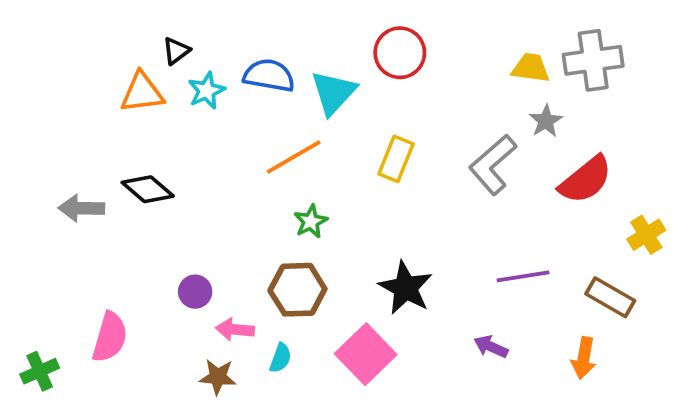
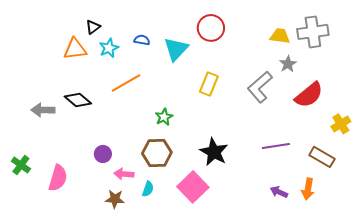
blue semicircle: (269, 76) -> (142, 40), size x0.6
orange line: (294, 157) -> (126, 83), moved
purple arrow: (491, 347) -> (279, 192), moved
green cross: (40, 371) -> (21, 165), moved, turned -30

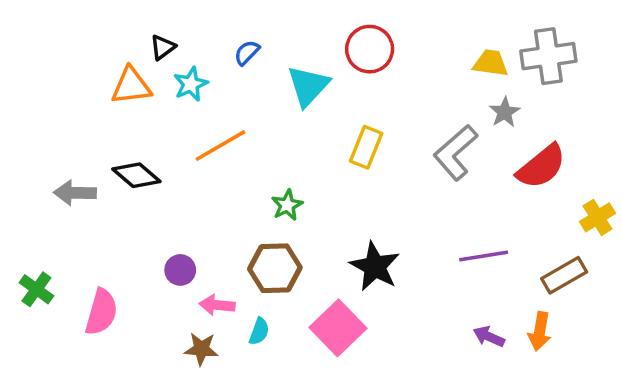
blue semicircle: (142, 40) -> (247, 53), moved, turned -56
brown rectangle: (322, 157) -> (564, 275), turned -60

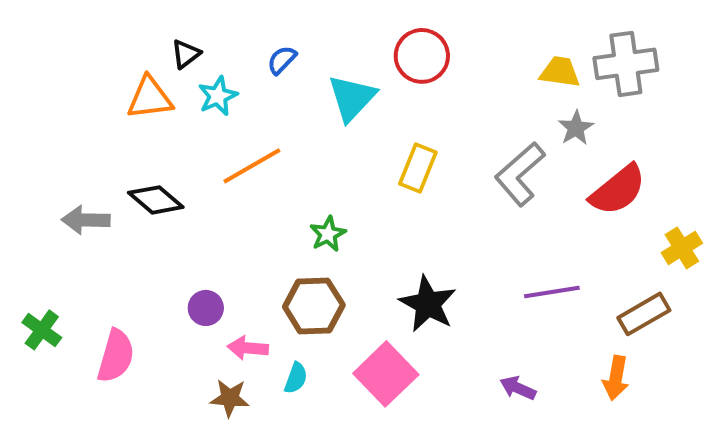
purple arrow: (489, 337) -> (518, 388), moved

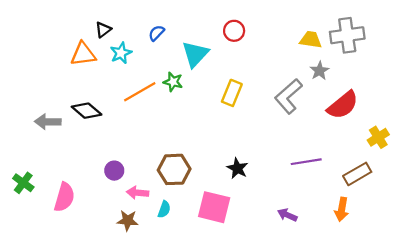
red circle: (422, 56) -> (234, 31), size x0.7
green star: (328, 234) -> (173, 82), moved, turned -30
black star: (428, 304) -> (237, 168), size x0.7
pink square: (386, 374) -> (214, 207), turned -32

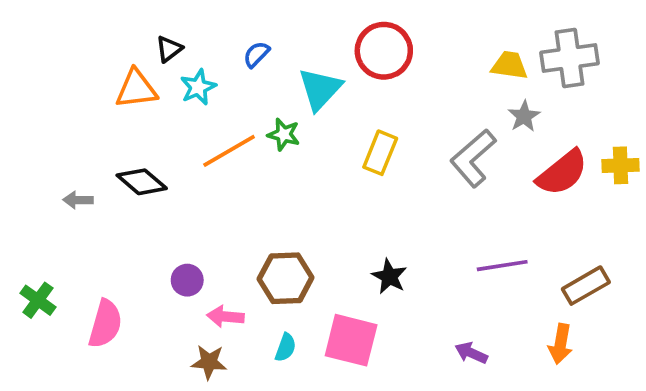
red circle: (234, 31) -> (384, 51), size x1.6
gray arrow: (48, 122) -> (78, 200), size x0.7
yellow cross: (378, 137) -> (621, 165), moved, turned 30
cyan semicircle: (164, 209) -> (286, 347), moved

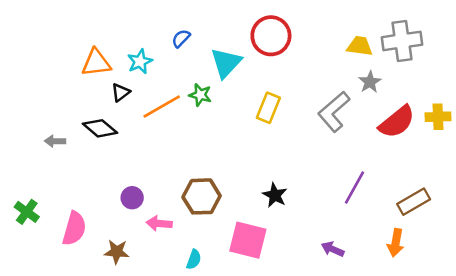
black triangle: (169, 49) -> (121, 92), moved
purple line: (502, 266) -> (354, 187), turned -52
cyan semicircle: (286, 347) -> (194, 259), moved
brown star: (209, 362) -> (117, 252), moved

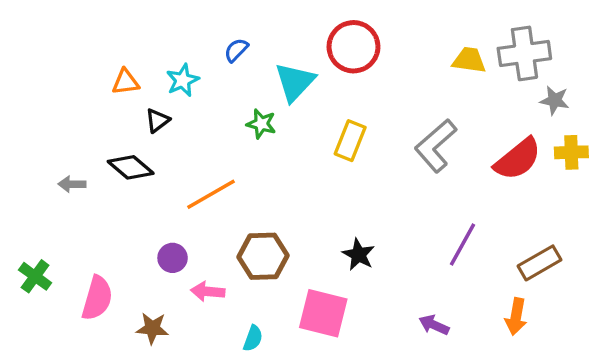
orange triangle: (96, 63) -> (126, 82), size x0.7
gray star: (370, 82) -> (555, 100), moved, turned -30
orange line: (162, 106) -> (211, 194), moved

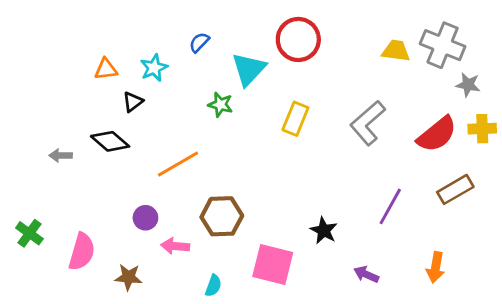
gray cross: (524, 53) -> (443, 45), turned 30
black star: (359, 255) -> (324, 230), moved
brown rectangle: (540, 263) -> (455, 189), moved

